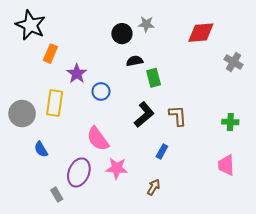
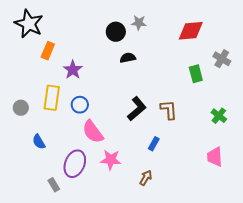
green rectangle: (154, 78) -> (196, 74), moved
blue circle: (101, 91) -> (80, 105), moved
gray circle: (22, 114) -> (21, 108), size x0.6
green cross: (230, 122) -> (219, 116), turned 35

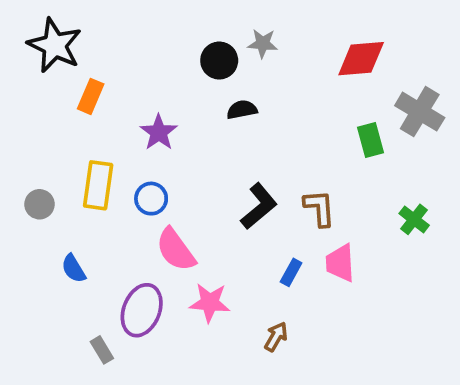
gray cross: (222, 59) -> (420, 112), size x1.4
purple star: (73, 70) -> (159, 132), moved
pink trapezoid: (215, 157) -> (340, 263), moved

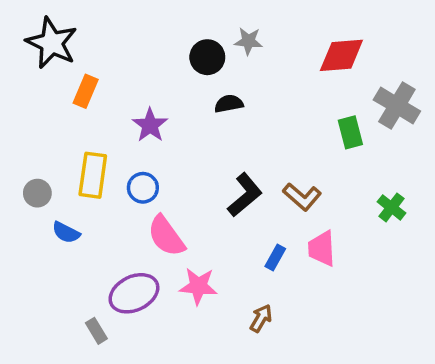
brown L-shape: (319, 208) -> (302, 197), turned 135
blue semicircle: (74, 269) -> (66, 232), moved, turned -32
purple ellipse: (142, 310) -> (134, 293), turned 42

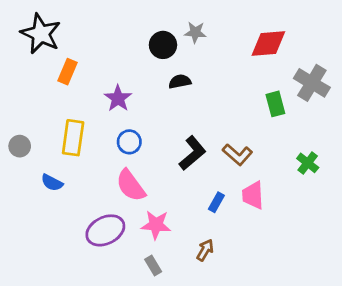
blue circle: (143, 188) -> (129, 142), moved
gray circle: (37, 193) -> (20, 146), moved
gray rectangle: (96, 331) -> (153, 266), moved

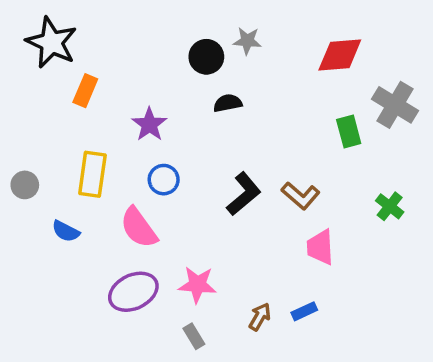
pink semicircle: (131, 185) -> (139, 228), moved
blue rectangle: (216, 202) -> (304, 311), moved, turned 36

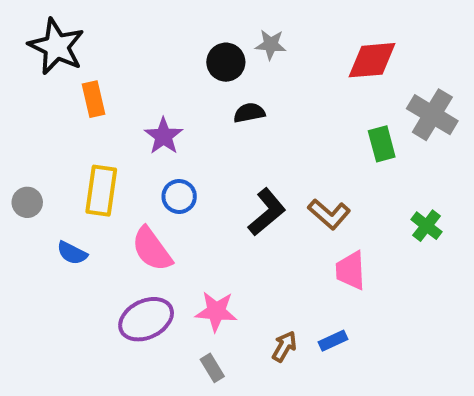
orange rectangle: (85, 91) -> (93, 99), turned -36

